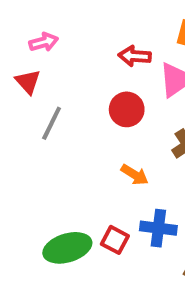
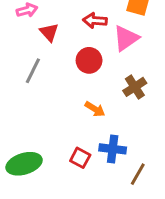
red triangle: (28, 82) -> (49, 32), moved
green ellipse: (67, 248) -> (24, 164), moved

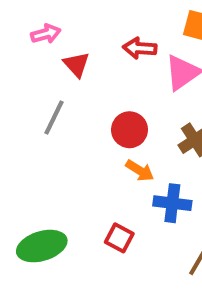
red circle: (89, 60) -> (130, 130), moved
blue cross: (113, 149) -> (172, 203), moved

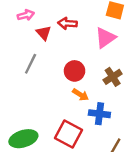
red arrow: (140, 48) -> (67, 23), moved
red square: (119, 238) -> (69, 134), size x1.6

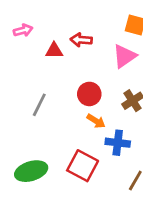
pink arrow: (26, 15) -> (23, 30), moved
red triangle: (44, 33) -> (54, 51), turned -49
gray line: (31, 64) -> (39, 105), moved

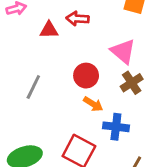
pink triangle: (124, 56) -> (123, 51), moved, turned -45

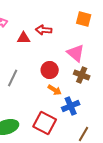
brown cross: (132, 83) -> (82, 75), turned -35
blue cross: (116, 127) -> (71, 106), turned -30

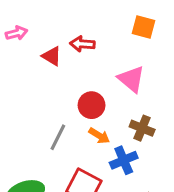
red triangle: (24, 38) -> (52, 56), turned 32
brown cross: (82, 75) -> (142, 128), moved
gray line: (13, 78) -> (58, 137), moved

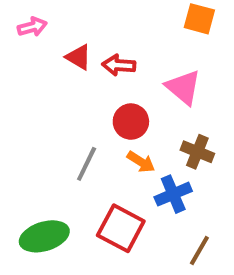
red arrow: (82, 44) -> (119, 65), moved

